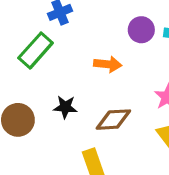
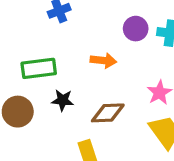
green rectangle: (36, 50) -> (39, 68), moved, turned 40

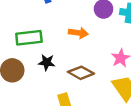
brown diamond: (108, 113) -> (81, 73), turned 30

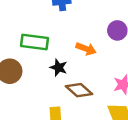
black star: (47, 62) -> (59, 68), moved

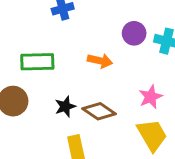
black star: (59, 68) -> (65, 107), moved, turned -30

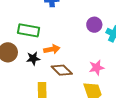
orange arrow: (100, 61) -> (52, 49), moved, turned -35
black star: (65, 107) -> (33, 58), moved

